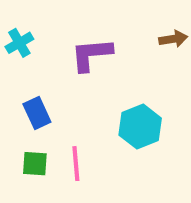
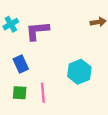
purple L-shape: (91, 55) -> (37, 31), moved

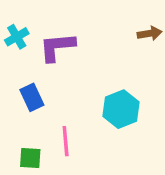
green square: (20, 93) -> (30, 158), moved

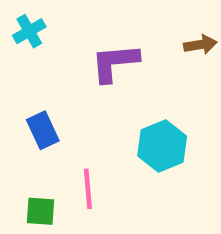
cyan cross: (17, 37) -> (29, 31), moved
purple L-shape: (57, 47) -> (115, 63), moved

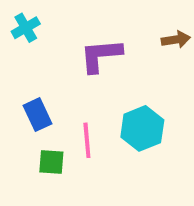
pink line: (88, 189) -> (87, 140), moved
green square: (40, 211) -> (51, 162), moved

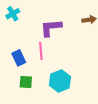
cyan hexagon: (142, 128) -> (60, 81), moved
pink line: (87, 140) -> (41, 51), moved

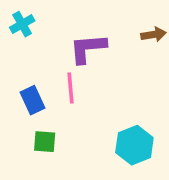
cyan hexagon: (60, 81) -> (134, 145), moved

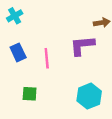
purple L-shape: (88, 48) -> (82, 46), moved
blue rectangle: (32, 100) -> (18, 52), moved

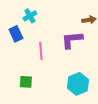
cyan cross: (15, 16) -> (30, 16), moved
blue rectangle: (18, 52) -> (16, 34), moved

